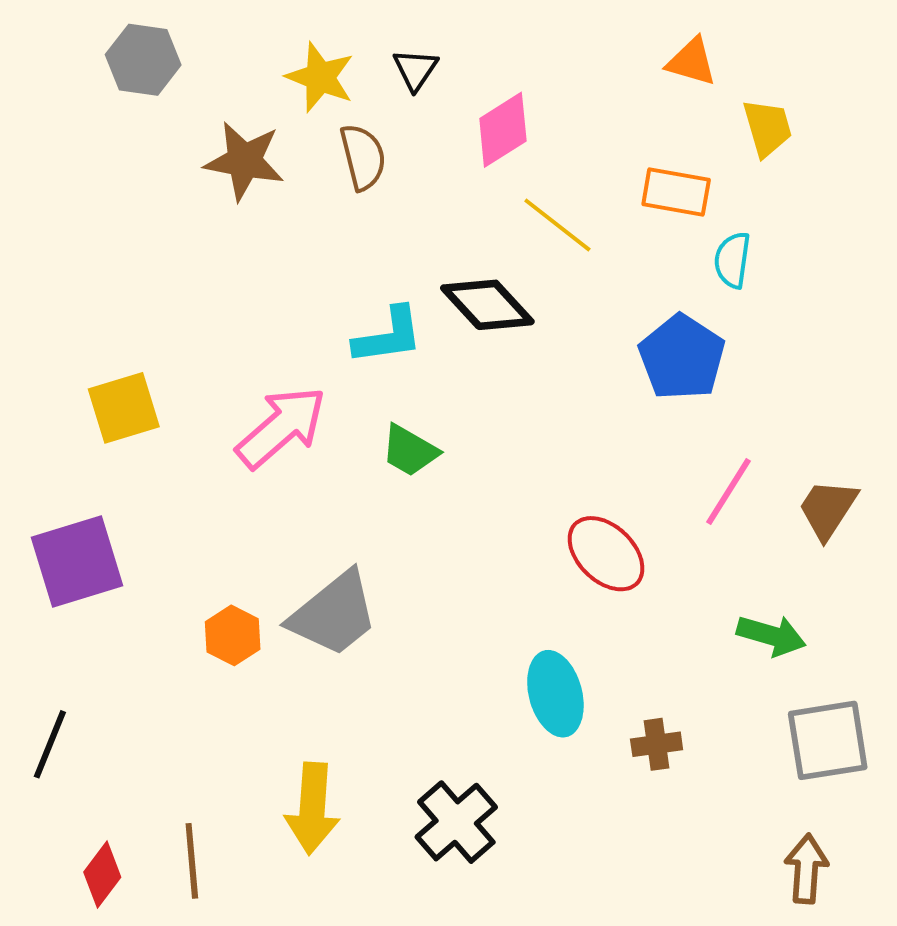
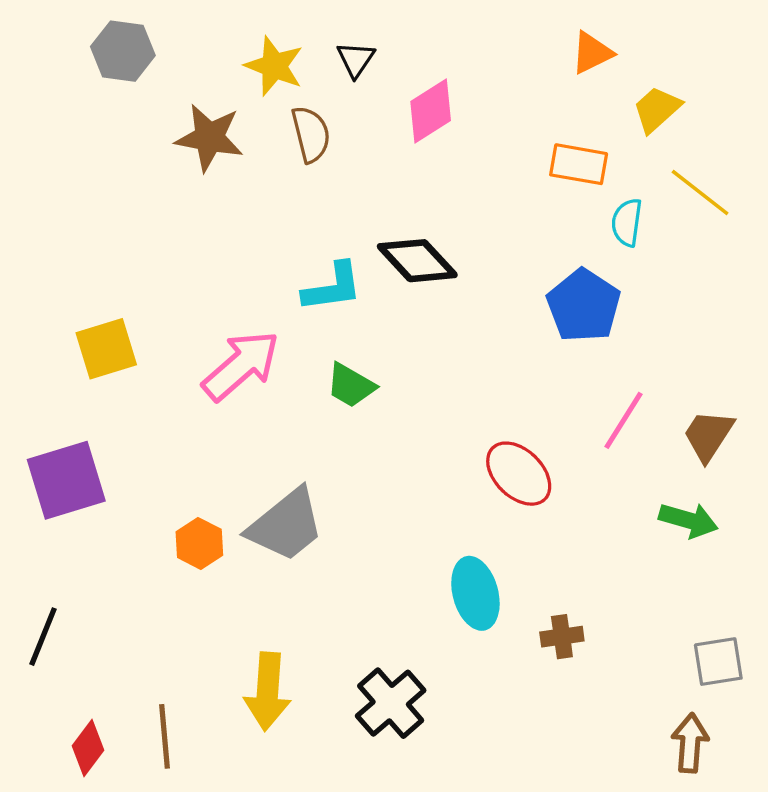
orange triangle: (692, 62) -> (592, 53), turned -42
yellow trapezoid: (767, 128) -> (657, 109), turned -116
yellow line: (557, 225) -> (700, 192), moved
green arrow: (771, 635) -> (688, 520), moved
gray square: (828, 740) -> (718, 662), moved, size x0.7

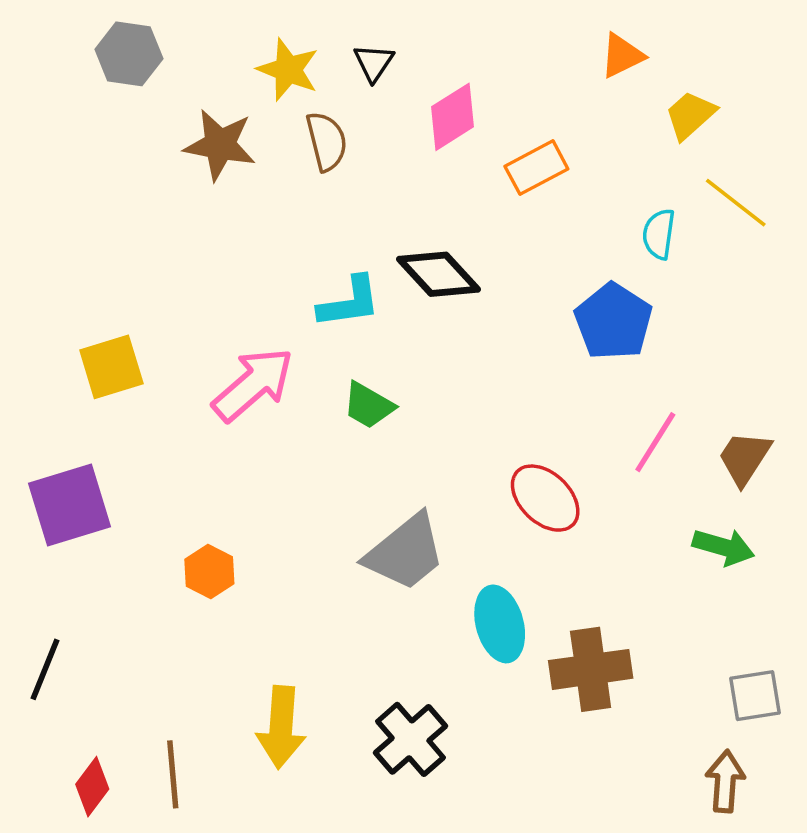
orange rectangle: (579, 164) -> (536, 168), moved, turned -38
gray trapezoid: (286, 525) -> (405, 552), moved
brown cross: (562, 637) -> (591, 669), size x1.8

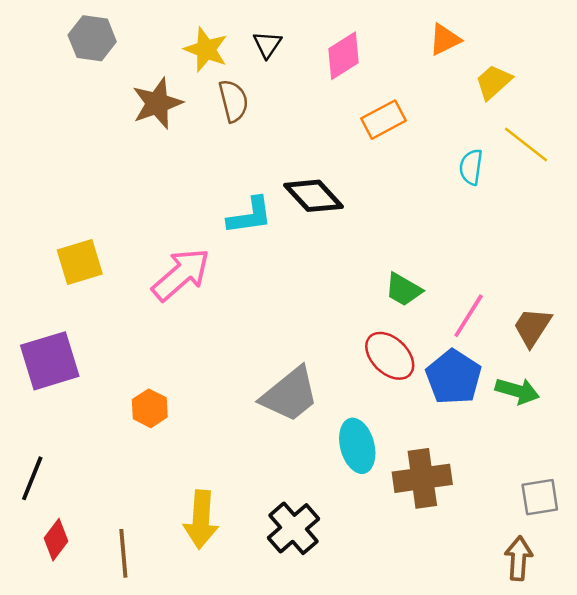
pink diamond: (452, 117) -> (344, 56), moved
brown star: (220, 145) -> (157, 103), turned -30
blue pentagon: (613, 321) -> (454, 377), moved
green trapezoid: (369, 405) -> (404, 290), moved
red diamond: (92, 787) -> (56, 540), moved

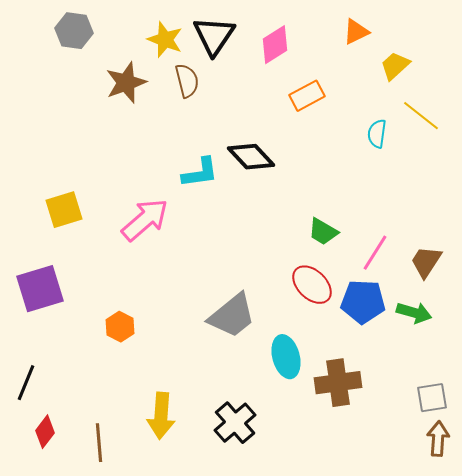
black triangle: (267, 45) -> (214, 36), size x1.8
blue pentagon: (454, 377) -> (363, 302), turned -30
brown arrow: (519, 558) -> (438, 439), moved

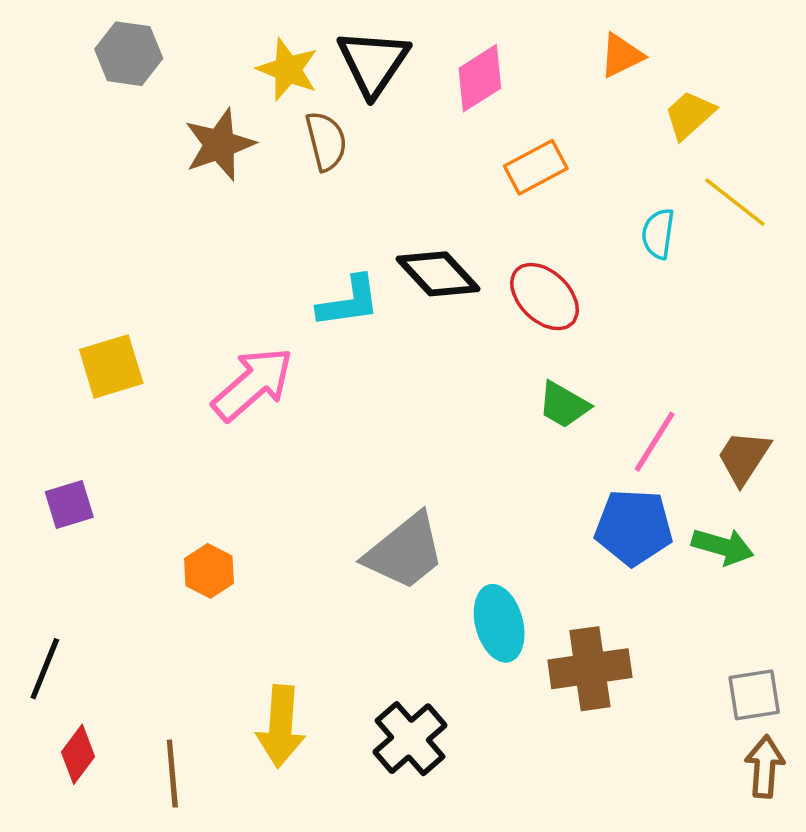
red ellipse: (312, 285) -> (545, 297), moved
purple square: (40, 289) -> (69, 504), size x0.6

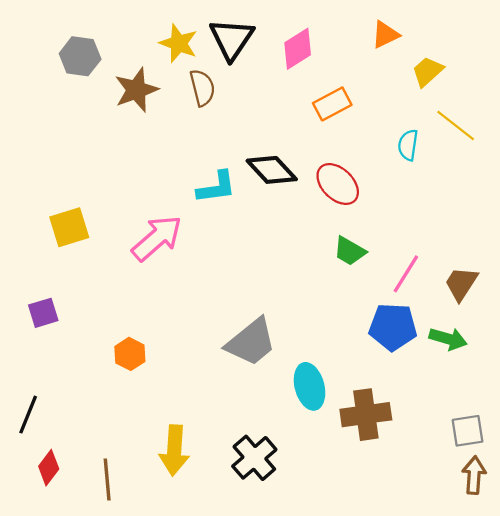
gray hexagon: (129, 54) -> (80, 56), moved

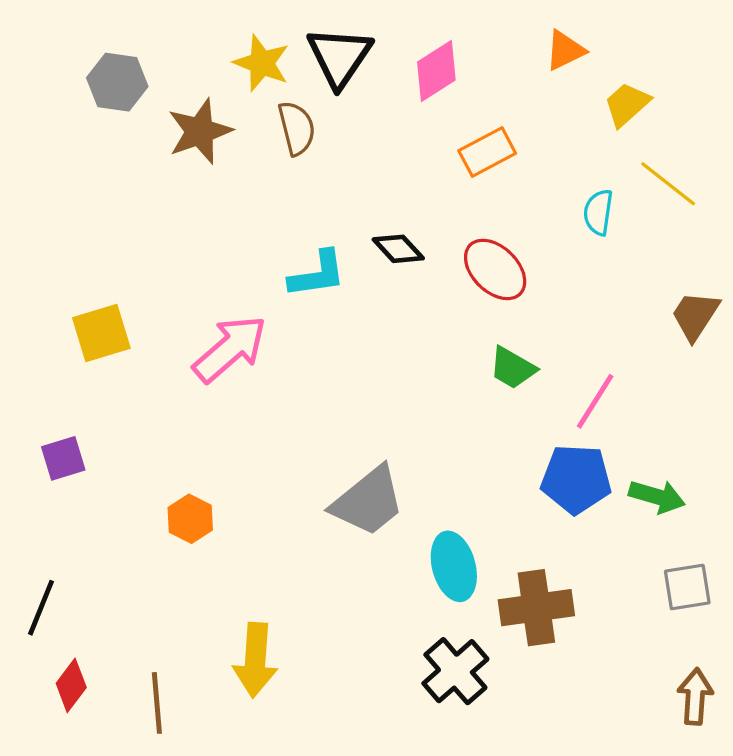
black diamond: (272, 170) -> (398, 249), size x0.7
brown trapezoid: (461, 284) -> (695, 316), moved
gray square: (468, 431) -> (687, 587), moved
black cross: (254, 458) -> (455, 671), moved

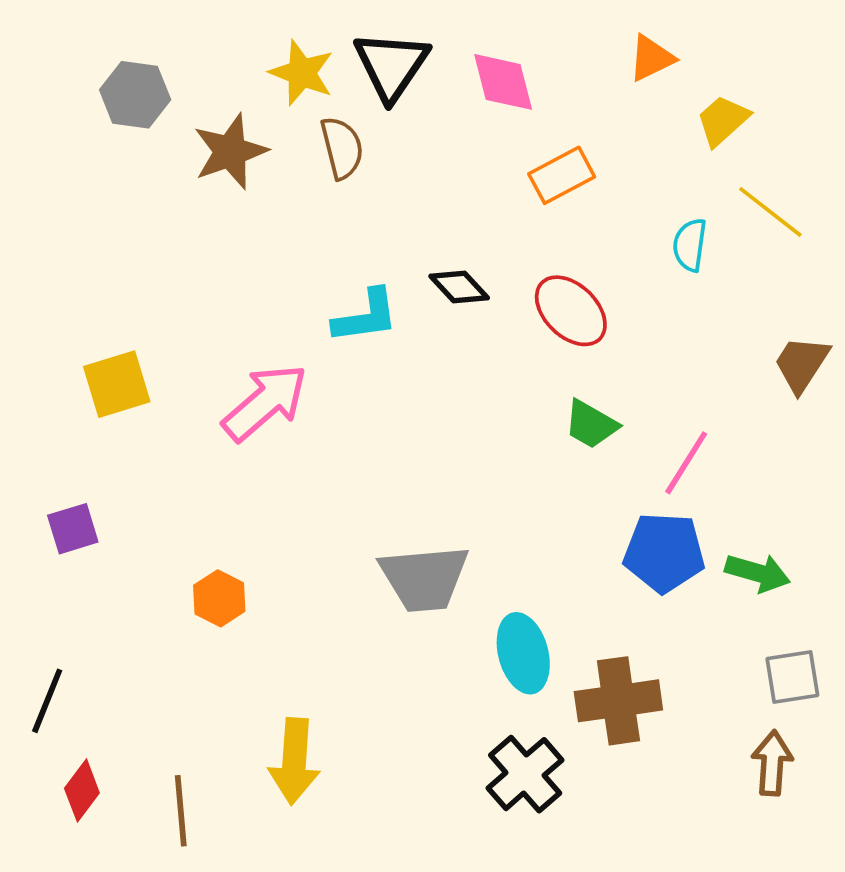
pink diamond: (436, 71) -> (503, 82), turned -72
gray trapezoid: (368, 501) -> (424, 578), turned 34
brown arrow: (695, 697) -> (772, 763), moved

